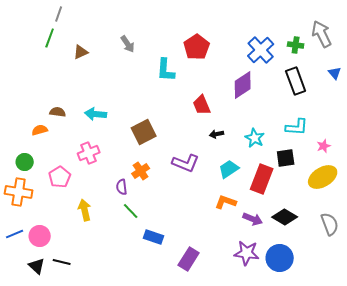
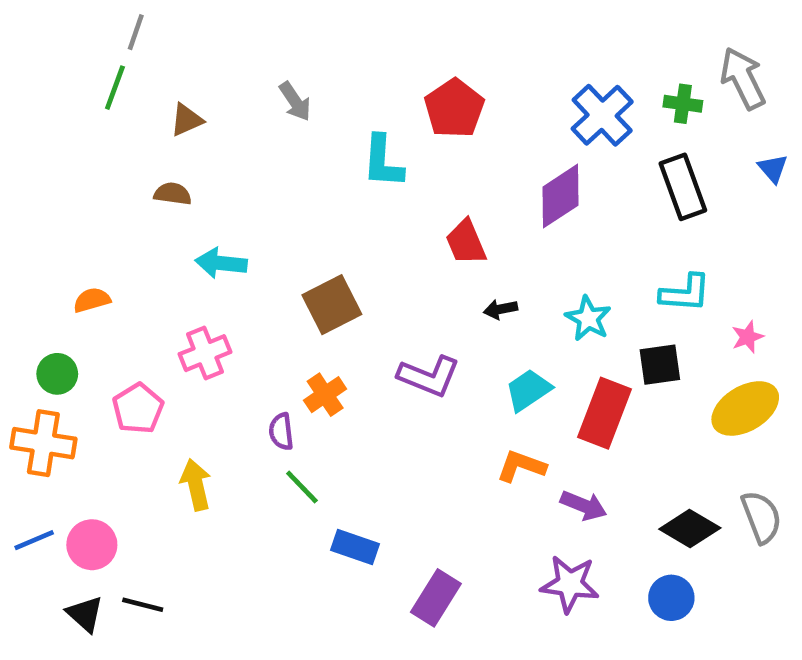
brown semicircle: (58, 112) -> (173, 194), moved
black diamond: (285, 217) -> (690, 529), moved
blue circle: (280, 258) -> (671, 598), moved, size x0.7

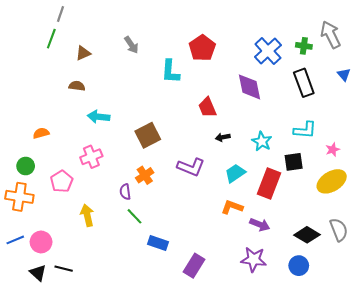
purple diamond: (561, 196) -> (249, 87), turned -68

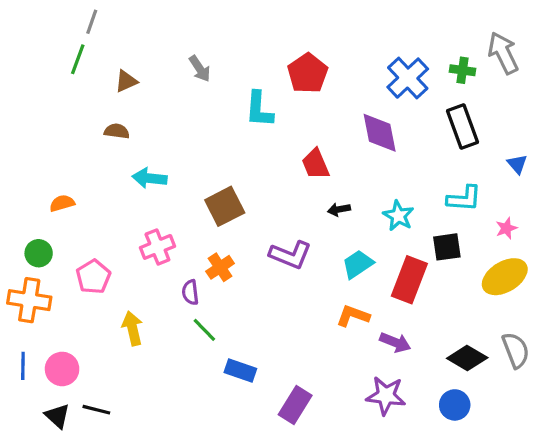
blue triangle: (344, 75) -> (517, 164), moved
pink cross: (91, 157) -> (157, 247), moved
blue line: (15, 240) -> (23, 366), turned -66

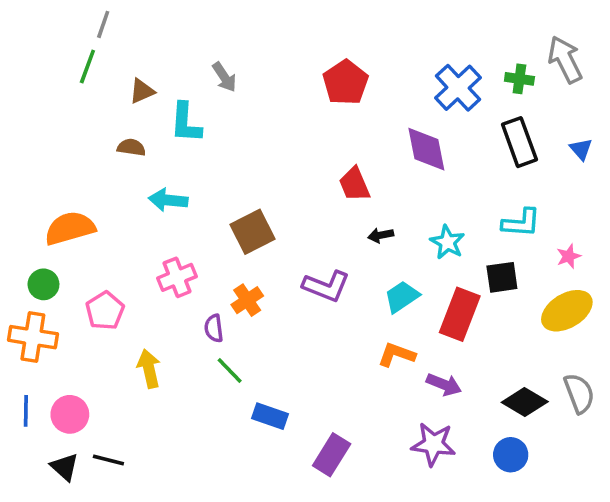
cyan L-shape: (259, 109) -> (186, 123), moved
blue triangle: (517, 164) -> (581, 149), moved
orange semicircle: (62, 203) -> (70, 228), size x1.8

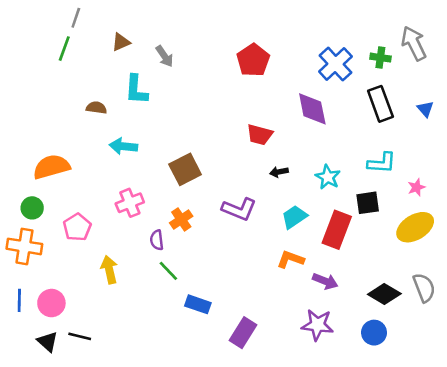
brown triangle: (142, 91) -> (121, 42), moved
red trapezoid: (354, 184) -> (260, 135), turned -52

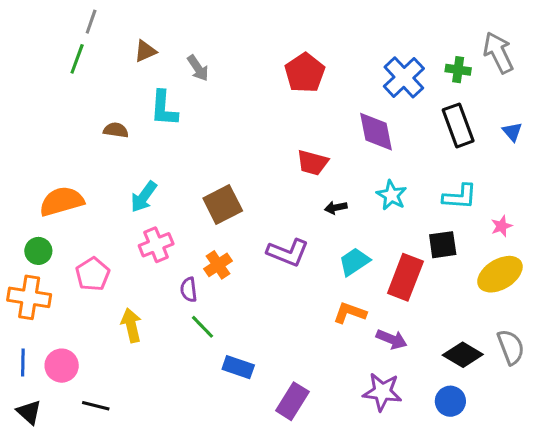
cyan arrow: (123, 146) -> (144, 197), moved, turned -60
cyan star: (328, 177) -> (392, 195), moved
black triangle: (48, 342) -> (29, 412), moved

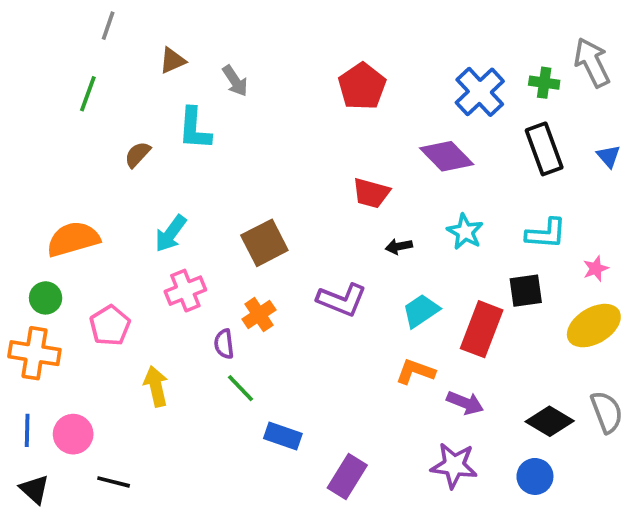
green line: (77, 59) -> (88, 94), moved
brown semicircle: (116, 130) -> (138, 154), turned -55
purple diamond: (376, 132) -> (447, 156), turned -33

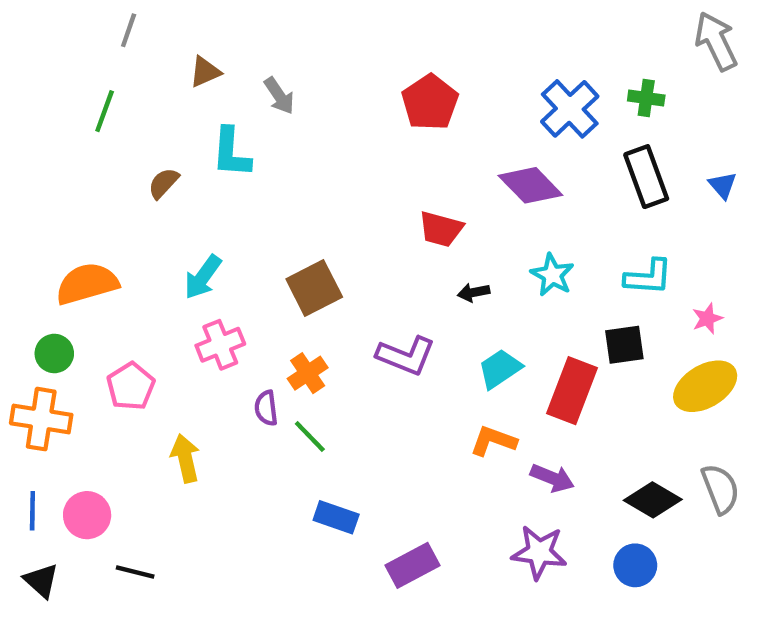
gray arrow: (592, 62) -> (716, 41), moved
green line: (241, 388) -> (310, 436), moved
purple rectangle: (347, 476) -> (412, 565), turned 30

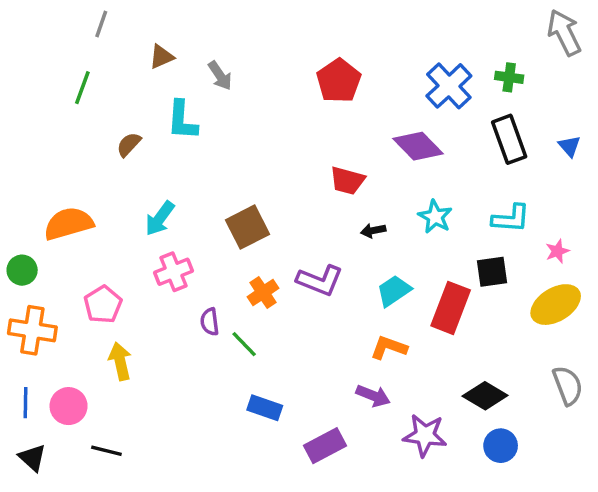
green circle: (54, 353) -> (22, 270), moved
orange cross: (308, 373) -> (263, 292), moved
yellow arrow: (185, 458) -> (120, 361), moved
purple arrow: (552, 478) -> (373, 396), moved
black diamond: (653, 500) -> (485, 396), moved

